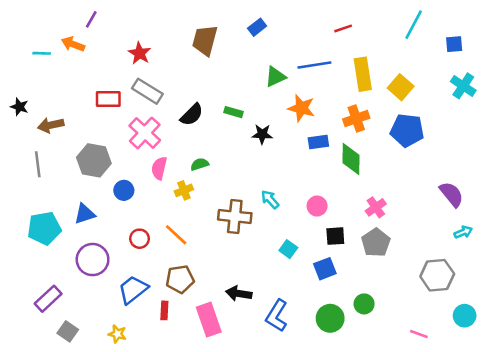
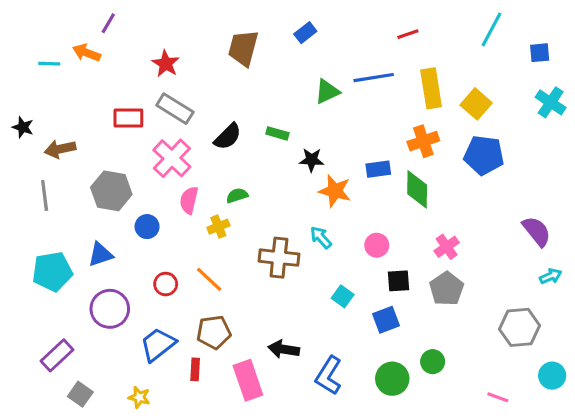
orange star: (301, 108) -> (335, 191), moved

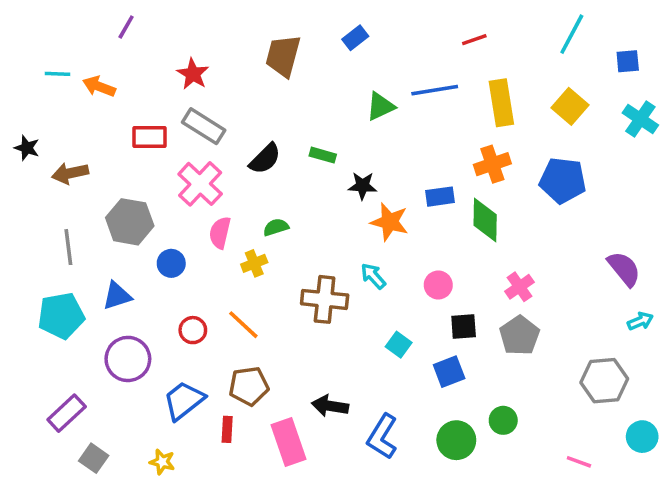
orange arrow: (87, 53) -> (99, 87), moved
yellow square: (476, 104) -> (570, 106), moved
gray line: (45, 196) -> (68, 247), moved

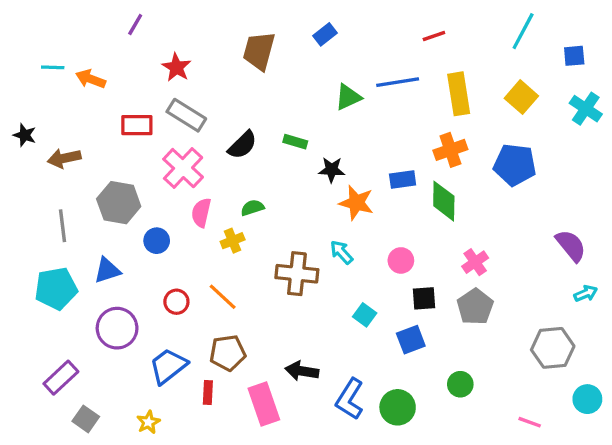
purple line: (126, 27) -> (135, 24), moved
green circle: (456, 440) -> (398, 407), moved
yellow star: (162, 462) -> (148, 422), turned 30

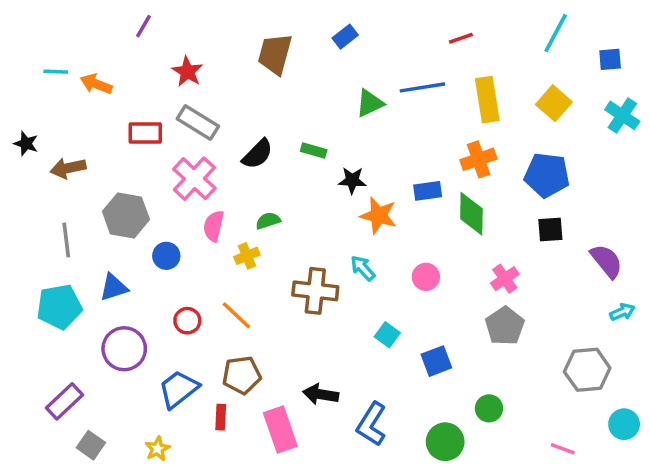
black square: (424, 298) -> (550, 229), moved
green circle: (398, 407) -> (445, 442), moved

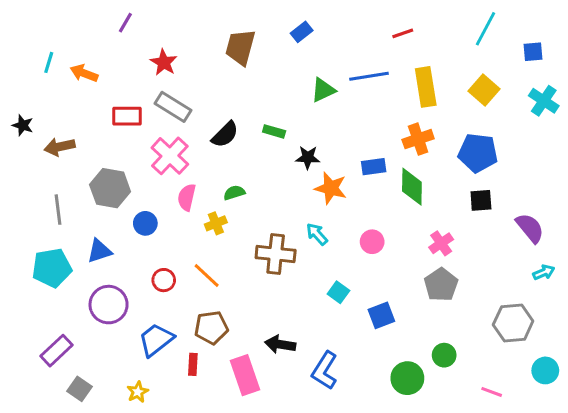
cyan line: (56, 72) -> (49, 62), turned -75
green circle: (489, 408) -> (444, 355), moved
green circle: (445, 442) -> (407, 378), moved

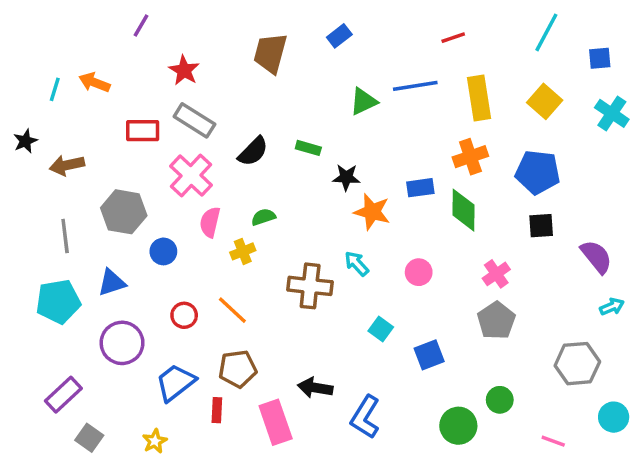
cyan line: (49, 62) -> (55, 89), moved
black star: (23, 125) -> (25, 141), turned 30

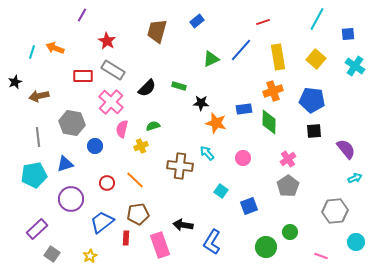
blue line: (415, 86) -> (241, 50), turned -40

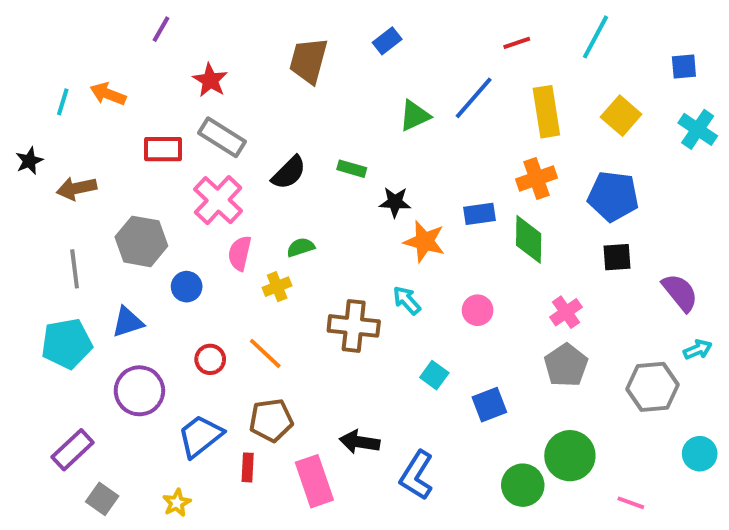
cyan line: (317, 19) -> (595, 37), moved
gray hexagon: (335, 211) -> (652, 387), moved
green circle: (290, 232) -> (570, 456), size x1.6
cyan circle: (356, 242) -> (700, 454), moved

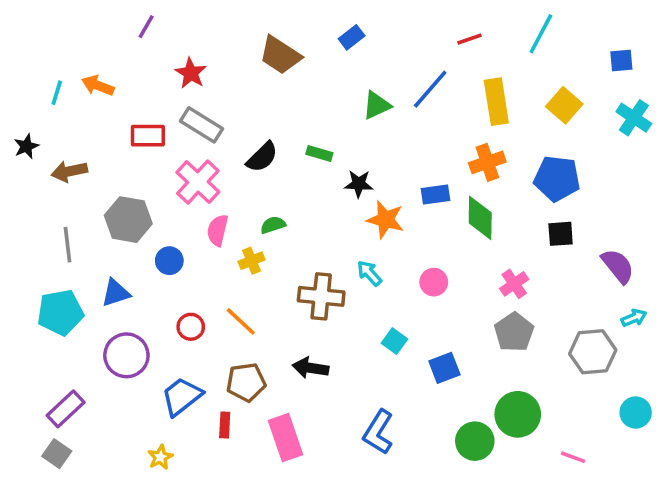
brown trapezoid: (308, 61) -> (280, 55), turned -72
black arrow: (360, 442) -> (310, 368), moved
gray square: (102, 499) -> (57, 454), moved

